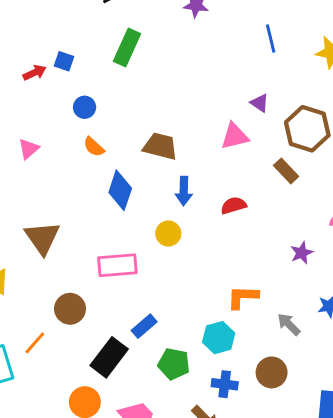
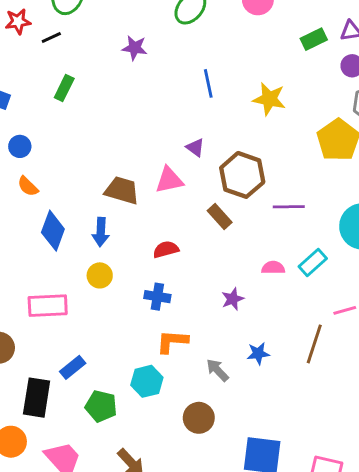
green rectangle: (127, 48) -> (64, 88), size x0.7
brown trapezoid: (160, 146) -> (122, 190), moved
blue arrow: (184, 191) -> (101, 232), moved
black rectangle: (109, 357) -> (37, 398), turned -30
blue cross: (225, 384) -> (157, 297), moved

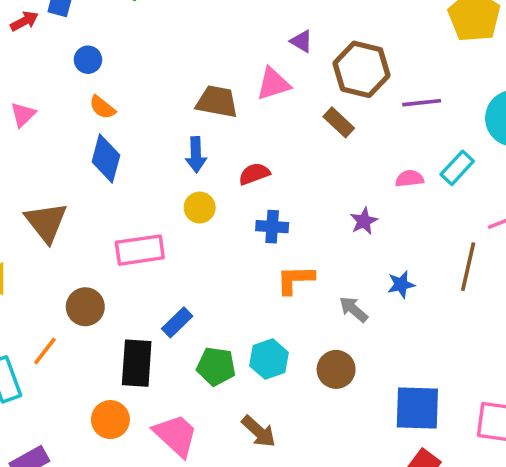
blue diamond: (53, 231) -> (106, 158), moved
red semicircle: (166, 249) -> (254, 174), moved
cyan hexagon: (147, 381) -> (269, 359), moved

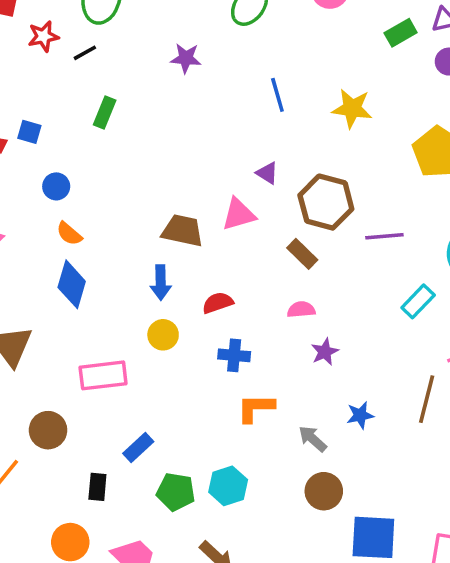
pink semicircle: (410, 179) -> (301, 310), moved
black rectangle: (137, 363) -> (97, 487), size x0.6
brown circle: (336, 369) -> (324, 491), moved

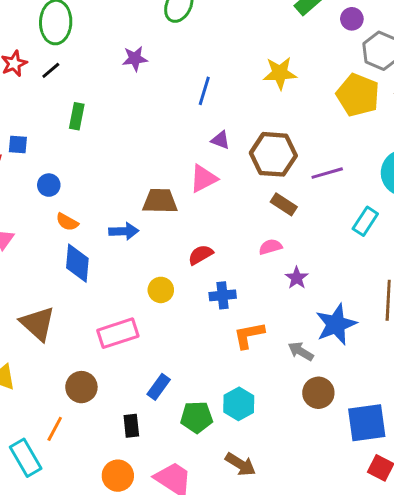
blue line: (277, 95) -> (204, 91), moved, turned 44
brown rectangle: (302, 254) -> (284, 204), moved
blue arrow: (161, 282) -> (124, 231), moved, turned -80
blue star: (360, 415) -> (336, 324), size x1.8

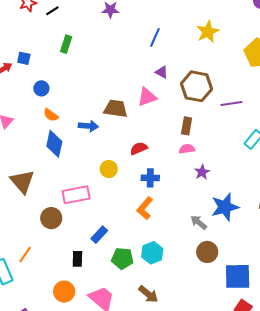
yellow star: (280, 73) -> (208, 32), turned -30
brown rectangle: (284, 204) -> (187, 126), moved, turned 60
orange L-shape: (249, 335) -> (145, 208), moved, turned -45
brown circle: (81, 387) -> (51, 218), moved

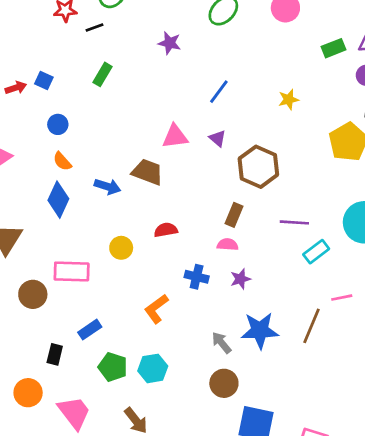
yellow star: (208, 32) -> (289, 100), size x0.7
pink triangle: (147, 97) -> (175, 136), moved
purple line: (231, 104) -> (294, 222), moved
blue cross: (150, 178) -> (197, 277), moved

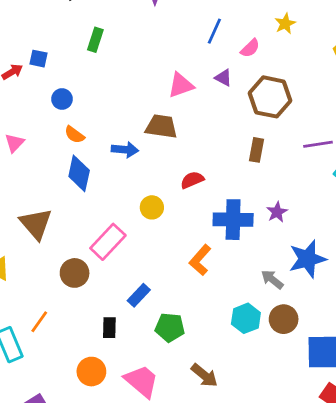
pink semicircle: (228, 245) -> (250, 48), moved, turned 144
pink rectangle: (72, 271) -> (108, 242), turned -36
blue cross: (197, 277) -> (233, 220), size x1.6
cyan hexagon: (153, 368) -> (246, 318), moved

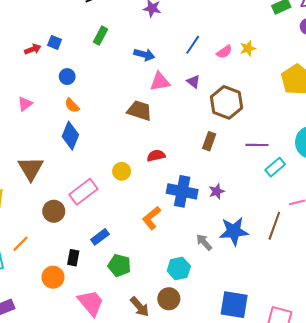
pink semicircle: (250, 48) -> (224, 52), moved
blue arrow: (125, 150) -> (144, 55), moved
brown circle: (284, 319) -> (169, 299), moved
orange circle: (91, 372) -> (53, 277), moved

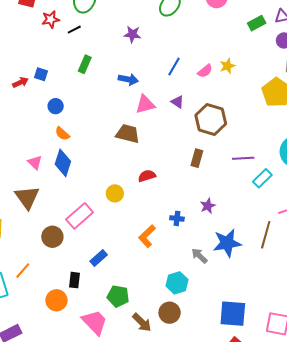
pink triangle: (25, 104) -> (35, 162), moved, turned -35
blue cross: (182, 191) -> (177, 218), moved, size x0.5
green pentagon: (119, 265) -> (118, 296), moved

